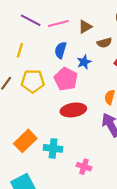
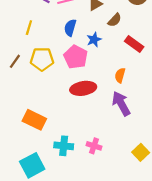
brown semicircle: (104, 43) -> (115, 20), turned -32
orange rectangle: (25, 141) -> (34, 120), turned 70
cyan cross: (53, 148) -> (64, 146), moved

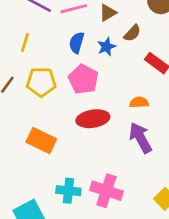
blue star: (94, 40) -> (106, 47), moved
orange semicircle: (120, 75) -> (139, 102), turned 72
orange rectangle: (34, 120) -> (41, 140), moved
pink cross: (94, 146) -> (106, 191), size x1.6

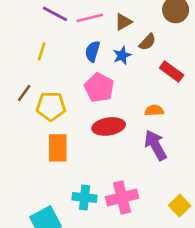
yellow pentagon: (41, 82) -> (51, 106), moved
orange rectangle: (41, 140) -> (58, 148), turned 64
pink cross: (106, 191) -> (122, 198), turned -32

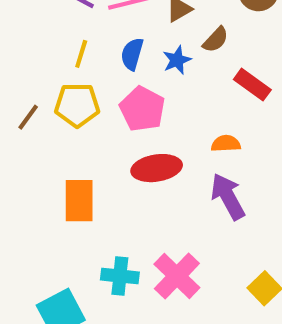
yellow line: (42, 51) -> (81, 54), moved
yellow pentagon: (51, 106) -> (77, 105), moved
pink cross: (122, 198) -> (177, 276), turned -32

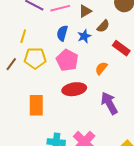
yellow line: (81, 54) -> (23, 36), moved
orange semicircle: (226, 144) -> (101, 68), moved, turned -48

